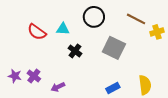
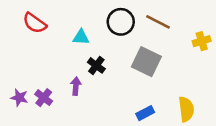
brown line: (136, 19) -> (158, 22), moved
red semicircle: (37, 32) -> (35, 23), moved
purple arrow: (58, 87) -> (76, 86), moved, turned 120

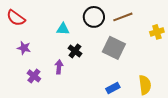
brown line: (158, 22) -> (123, 17), turned -48
red semicircle: (35, 23) -> (16, 18), moved
purple star: (19, 98) -> (24, 48), moved

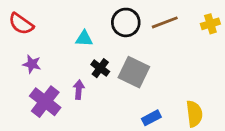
yellow cross: (157, 32) -> (210, 24), moved
gray square: (114, 48) -> (134, 72), moved
purple cross: (34, 76) -> (45, 102), size x1.6

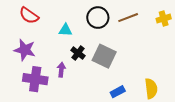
red semicircle: (21, 24) -> (29, 15), moved
purple star: (32, 64) -> (25, 50), size x1.5
purple cross: (45, 102) -> (35, 79), turned -30

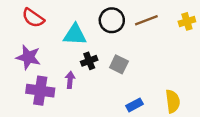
cyan triangle: (65, 30) -> (75, 35), size x1.5
black cross: (78, 53) -> (89, 61), turned 32
gray square: (104, 56) -> (119, 64), size x0.7

